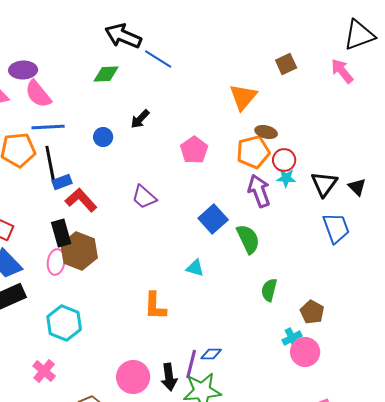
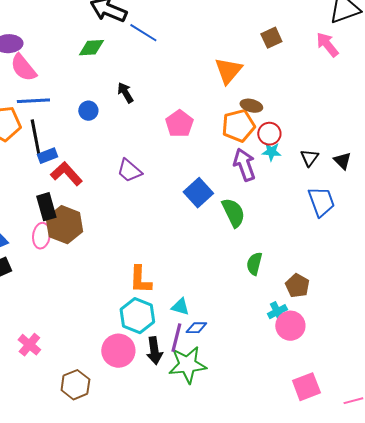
black arrow: (140, 119) -> (125, 93), turned 105
black triangle: (324, 184) -> (309, 158), size x0.7
cyan triangle: (195, 268) -> (180, 307), moved
cyan hexagon: (64, 323) -> (137, 316), moved

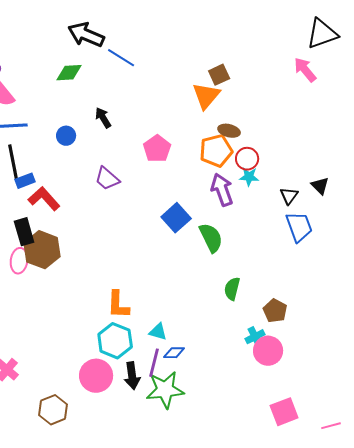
brown square: (271, 38) -> (219, 75), moved
black triangle: (309, 158) -> (289, 196), moved
purple trapezoid: (129, 171) -> (107, 179), moved

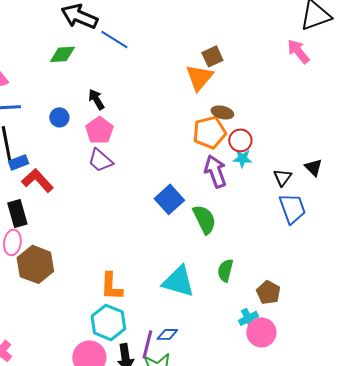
pink pentagon: (157, 149) -> (99, 130), moved
brown hexagon: (42, 250) -> (35, 264), moved
cyan triangle: (158, 332) -> (178, 281), moved, size x1.8

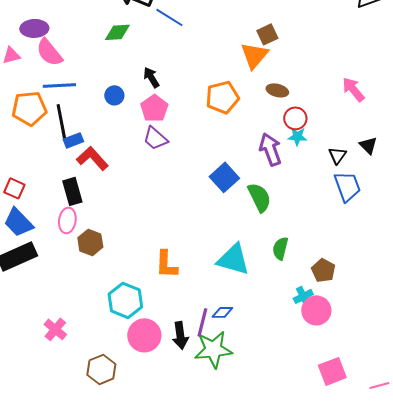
pink arrow: (298, 51) -> (353, 89), moved
orange pentagon: (209, 132) -> (222, 97), moved
brown hexagon: (35, 264) -> (90, 242), size x0.7
cyan hexagon: (108, 322) -> (125, 300), moved

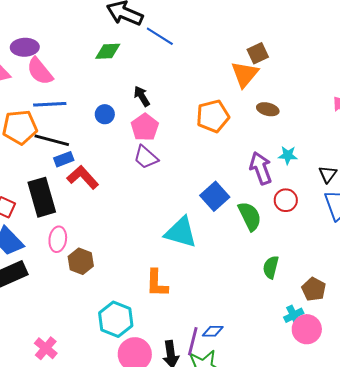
red circle: (295, 118) -> (286, 200), moved
black line: (61, 121) -> (52, 140), turned -64
black rectangle: (72, 191) -> (42, 197), moved, size x1.4
cyan triangle: (233, 259) -> (181, 232), moved

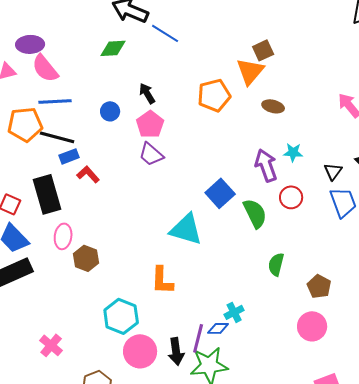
orange pentagon: (213, 116) -> (214, 95), moved
red L-shape: (83, 177) -> (88, 174), size x0.7
cyan cross: (294, 315) -> (234, 312), moved

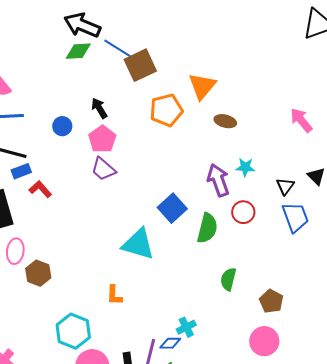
green diamond: (113, 48) -> (78, 51), moved
brown square: (263, 50) -> (140, 65), moved, size x1.5
green semicircle: (255, 213) -> (207, 228), turned 40
orange L-shape: (162, 280) -> (114, 295), size x0.7

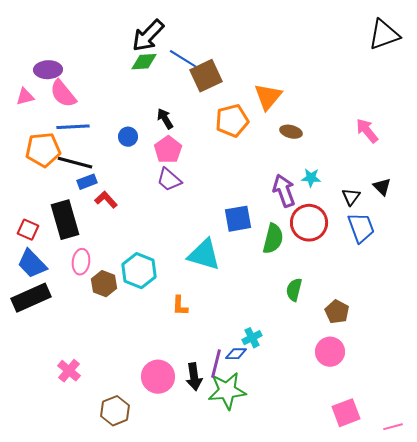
black arrow: (82, 25) -> (148, 36), turned -69
blue square: (172, 208) -> (238, 219), turned 32
red circle: (243, 212) -> (309, 223), size x1.6
cyan hexagon: (73, 331) -> (139, 271), moved

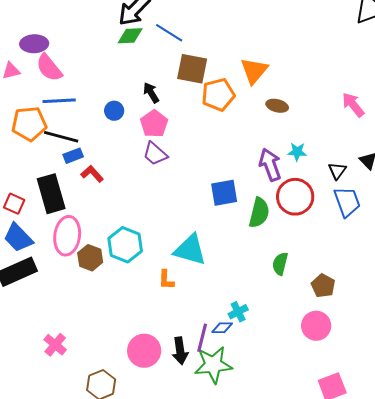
brown square: (206, 76) -> (192, 69), moved, turned 36
cyan triangle: (204, 255) -> (190, 250), moved
pink ellipse: (81, 262) -> (67, 236), size x1.5

